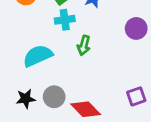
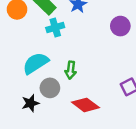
green arrow: (84, 45) -> (71, 70), moved
gray circle: (54, 97) -> (50, 88), moved

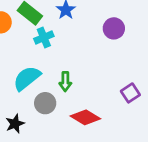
black star: (30, 103) -> (15, 124), moved

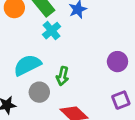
purple circle: (114, 28) -> (117, 62), moved
cyan cross: (44, 37) -> (52, 31), turned -30

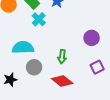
cyan semicircle: (27, 65) -> (23, 47), turned 30
green arrow: (63, 76) -> (62, 57), moved

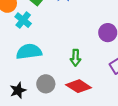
cyan cross: (39, 19) -> (23, 20), moved
gray circle: (34, 67) -> (46, 84), moved

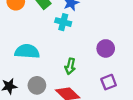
cyan cross: (23, 20) -> (63, 22), moved, turned -35

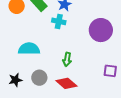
purple circle: (106, 48) -> (101, 30), moved, size x1.5
purple square: (109, 82) -> (110, 71), moved, turned 32

